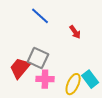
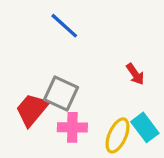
red arrow: (75, 32) -> (135, 74), moved

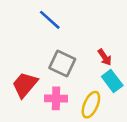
gray square: (61, 94) -> (62, 63), moved
cyan rectangle: (145, 127) -> (112, 81), moved

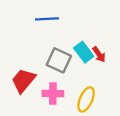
blue line: (50, 20) -> (47, 19), turned -45
cyan rectangle: (112, 81) -> (84, 52), moved

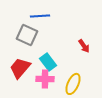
cyan rectangle: (84, 52) -> (48, 62), moved
gray square: (59, 60) -> (27, 35), moved

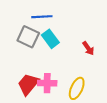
cyan rectangle: (48, 62) -> (50, 39), moved
red trapezoid: (20, 68) -> (28, 84), moved

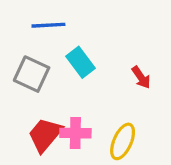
blue line: (42, 17) -> (48, 25), moved
gray square: (28, 37) -> (32, 74), moved

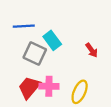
blue line: (48, 25) -> (24, 26), moved
gray square: (32, 74) -> (35, 53), moved

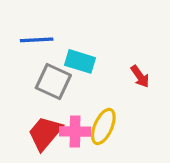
cyan rectangle: (52, 40) -> (80, 61), turned -36
yellow ellipse: (80, 92) -> (103, 126), moved

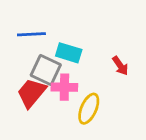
pink cross: (75, 131) -> (64, 87), moved
red trapezoid: (45, 133) -> (31, 93), moved

